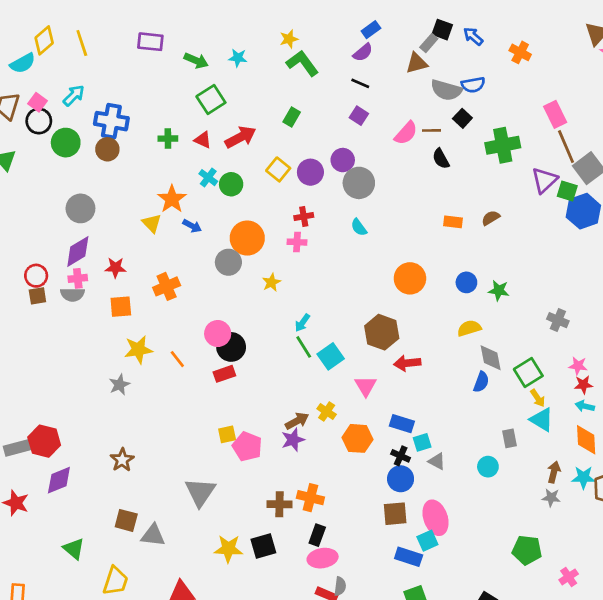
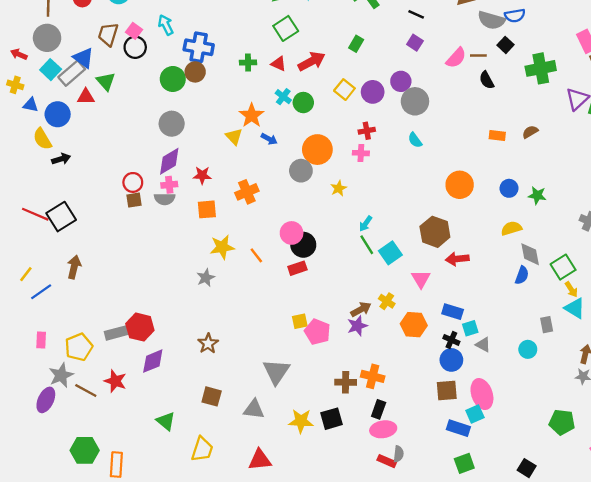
cyan arrow: (74, 95) -> (166, 25), turned -72
green circle: (66, 143) -> (173, 79), moved
gray triangle: (153, 535) -> (254, 409), moved

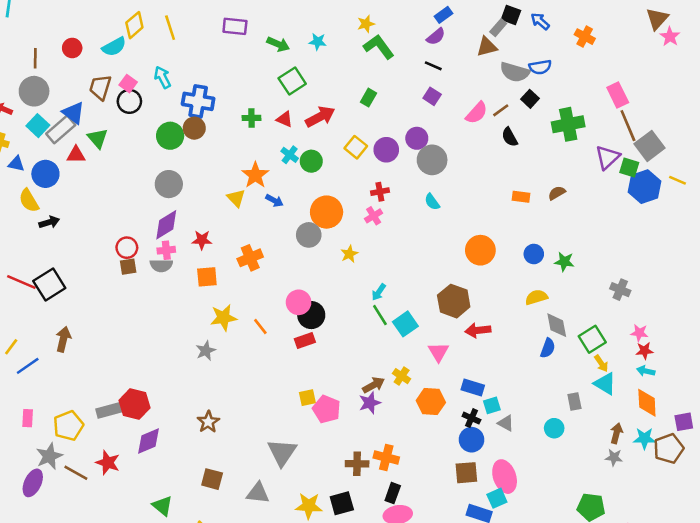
brown line: (478, 55) -> (501, 110), turned -35
pink cross: (361, 153) -> (374, 216), turned -35

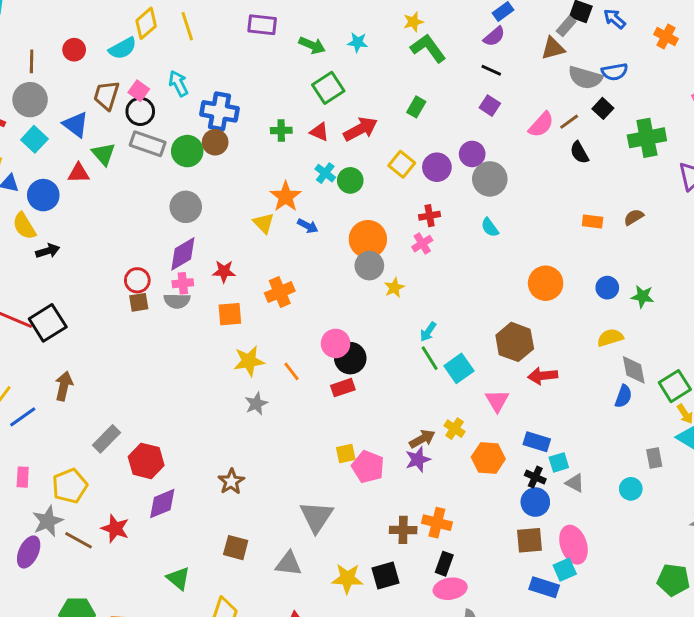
gray rectangle: (61, 129) -> (148, 144), moved, turned 60
gray circle: (309, 235) -> (369, 266), moved
gray star: (206, 351) -> (256, 404), moved
gray rectangle: (109, 410) -> (106, 439), moved, turned -30

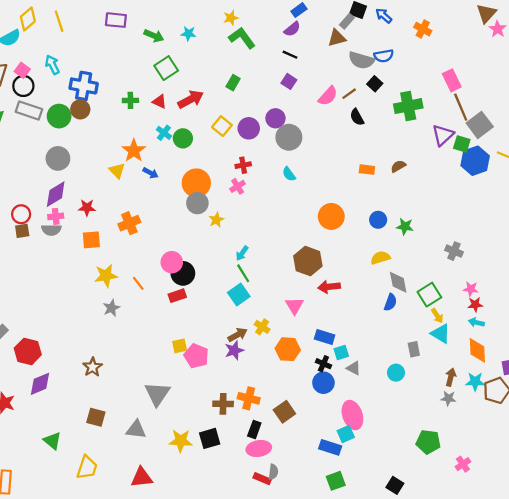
cyan square: (459, 368) -> (239, 295), moved
brown square: (529, 540) -> (284, 412), moved, turned -30

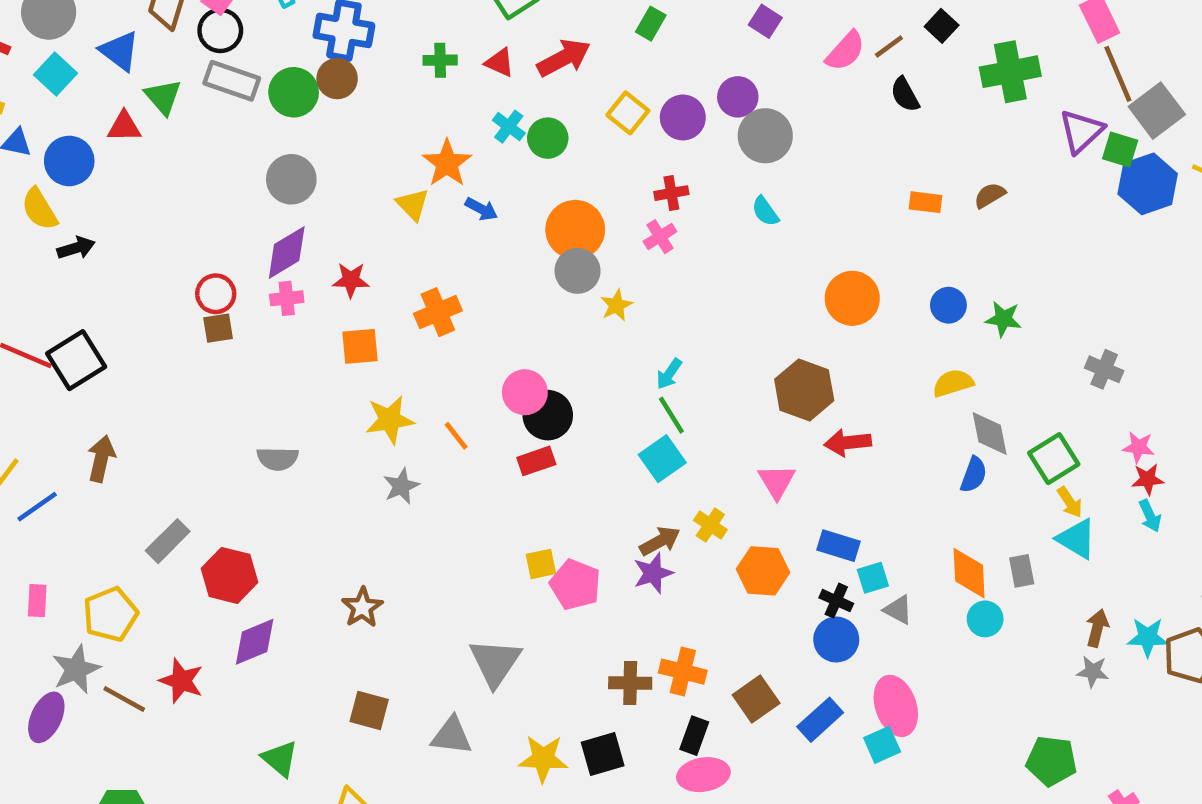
gray semicircle: (51, 230) -> (278, 459), moved
cyan arrow: (476, 322) -> (1150, 516), turned -128
orange diamond: (477, 350) -> (969, 573), moved
blue rectangle: (330, 447) -> (820, 720), moved, turned -60

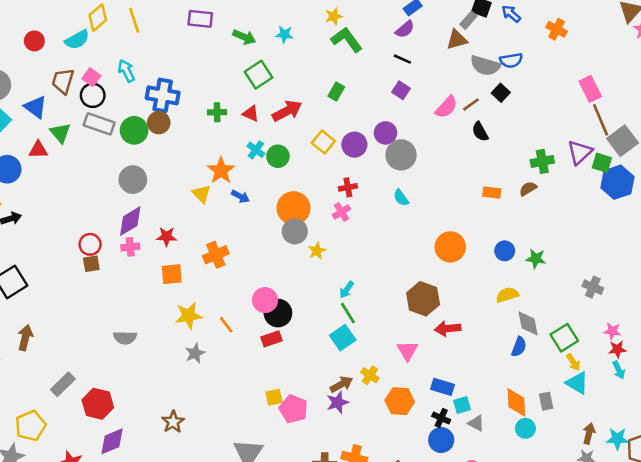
green cross: (1010, 72) -> (542, 161), moved, size x0.7

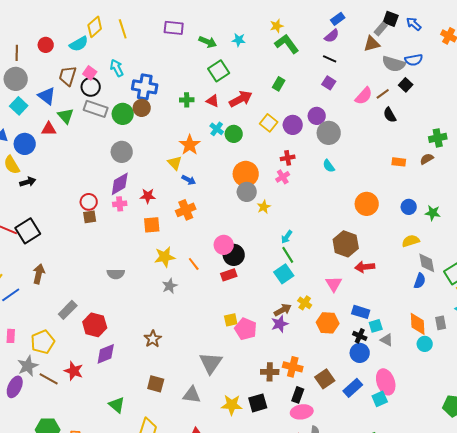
blue arrow: (240, 196) -> (189, 180), moved

